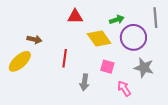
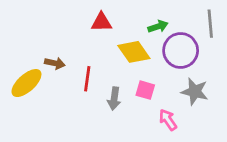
brown arrow: (34, 39) -> (55, 63), moved
gray arrow: (84, 82) -> (114, 99), moved

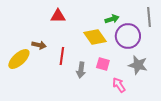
red triangle: (101, 22) -> (58, 16), moved

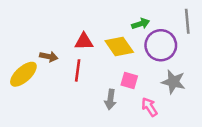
red triangle: (58, 16) -> (84, 41), moved
gray arrow: (81, 70) -> (110, 99), moved

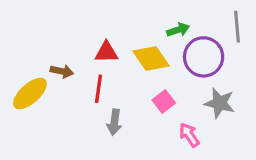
pink square: (129, 81) -> (164, 102), turned 36
gray arrow: (110, 99) -> (114, 122), moved

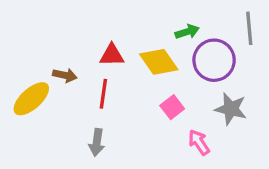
gray arrow: (114, 122) -> (97, 142), moved

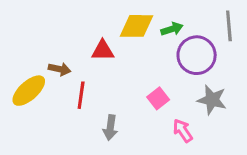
yellow diamond: (159, 62) -> (137, 26), moved, turned -54
red line: (103, 94) -> (81, 95), moved
gray arrow: (97, 142) -> (110, 128), moved

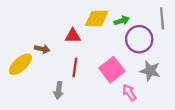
red line: (81, 95) -> (75, 68), moved
pink square: (158, 98) -> (112, 70), size x1.6
gray arrow: (110, 128) -> (59, 90), moved

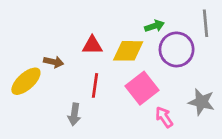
yellow diamond: (97, 18) -> (128, 51), moved
gray star: (150, 71) -> (201, 102), moved

